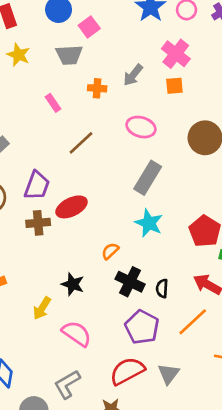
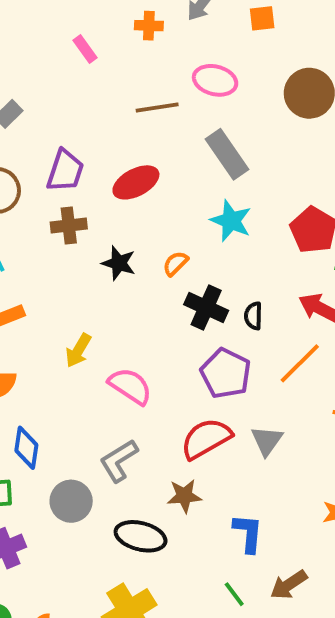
brown line: (81, 143) -> (157, 107), moved, turned 36
gray rectangle: (148, 178) -> (227, 154), turned -64
red ellipse: (72, 207) -> (136, 182), moved
black star: (73, 284) -> (119, 263), moved

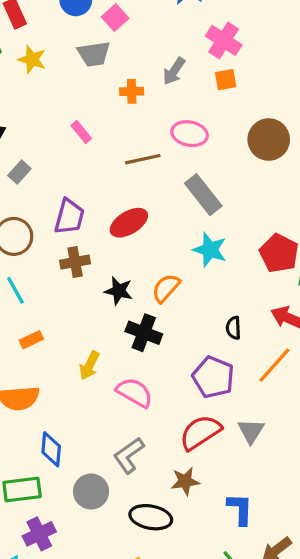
pink rectangle: (85, 49) -> (81, 132), moved
orange semicircle: (175, 263) -> (166, 288), size x1.4
black cross: (206, 307) -> (144, 333), moved

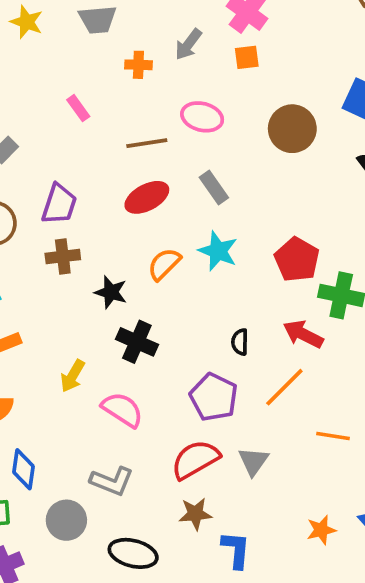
gray rectangle: (203, 195) -> (214, 188), size x0.7
red ellipse: (129, 223) -> (147, 197), moved
orange semicircle: (166, 288) -> (164, 264), moved
gray L-shape: (129, 455) -> (112, 481), turned -126
brown star: (185, 481) -> (195, 514), moved

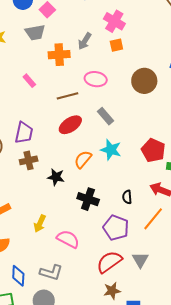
orange cross: (138, 65) -> (59, 55), size x1.5
black cross: (137, 342) -> (88, 199), moved
gray L-shape: (112, 481) -> (51, 272), moved

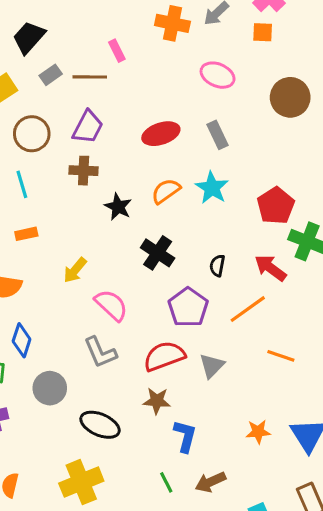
brown line: (68, 96) -> (90, 77), moved
gray L-shape: (51, 272) -> (100, 352), moved, turned 35

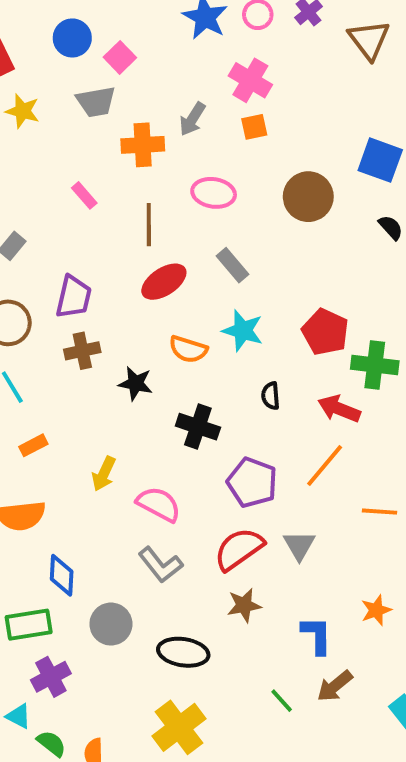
brown line: (90, 77) -> (149, 225), moved, turned -76
orange semicircle: (166, 191) -> (188, 349), turned -112
black semicircle: (217, 266) -> (271, 396), moved
blue L-shape: (185, 436) -> (317, 635), moved

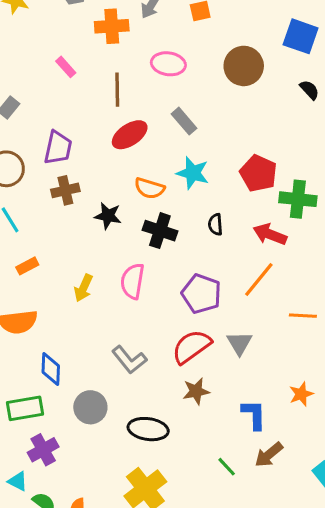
black cross: (198, 427) -> (160, 231), moved
pink semicircle: (159, 504) -> (133, 281), moved, turned -108

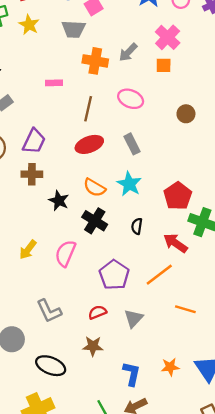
brown circle: (244, 66) -> (186, 114), size x0.6
pink rectangle: (66, 67) -> (54, 83), turned -63
red semicircle: (191, 347) -> (97, 312), size x0.6

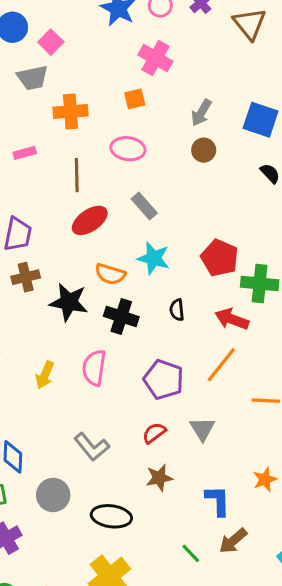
gray arrow: (128, 52) -> (201, 113), moved
orange square: (164, 65) -> (135, 99), moved
black star: (59, 201) -> (69, 302), size x1.4

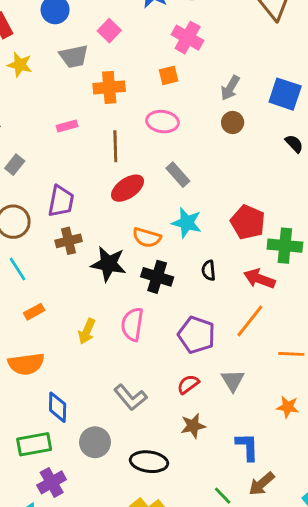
pink square: (51, 42) -> (109, 31), moved
orange star: (265, 479) -> (288, 407), moved, turned 30

